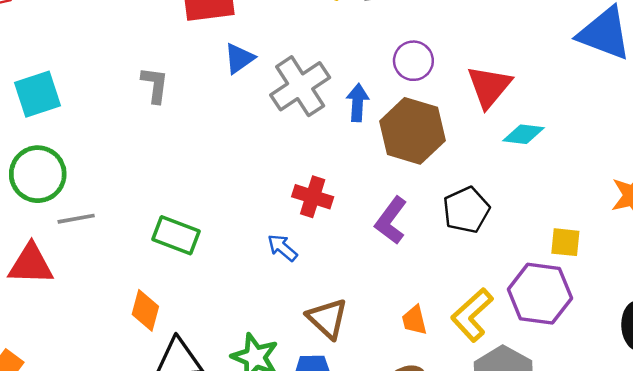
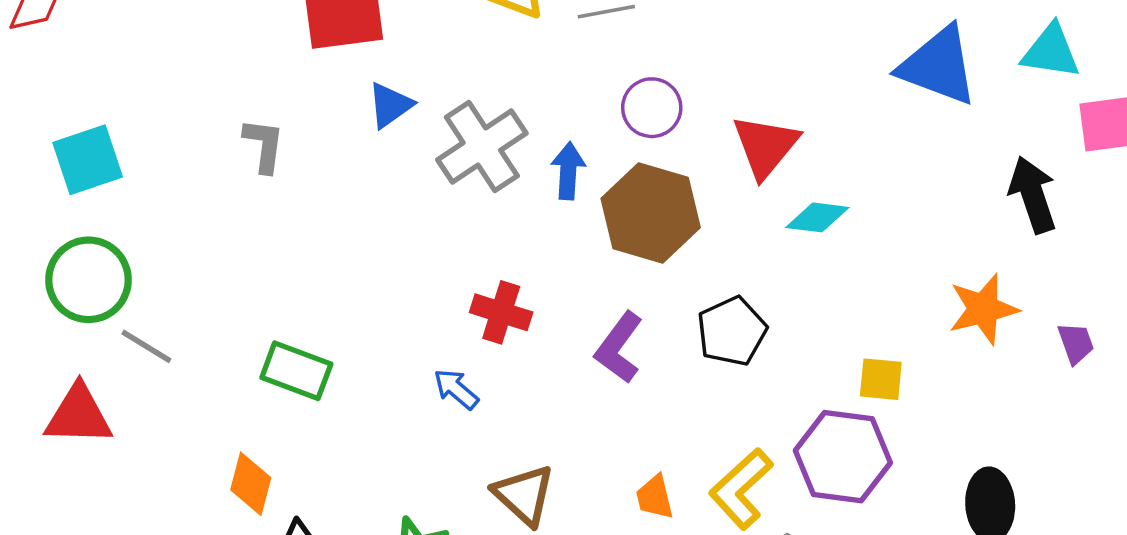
gray line: (76, 219) -> (146, 346), turned 42

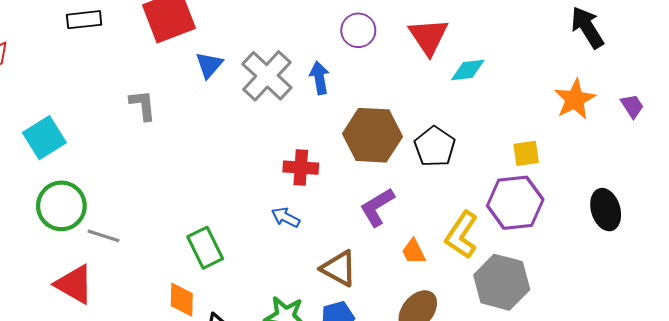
brown hexagon: (651, 213) -> (372, 135), moved
purple L-shape: (619, 348) -> (377, 207), moved, turned 36
green rectangle: (296, 371) -> (205, 248), moved, turned 57
red triangle: (79, 415) -> (74, 284), turned 42

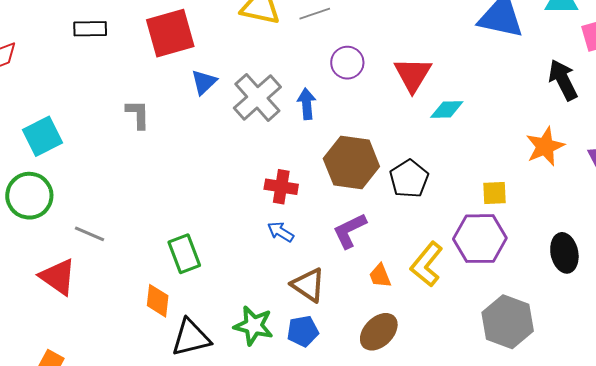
green circle: (61, 206) -> (29, 196), moved
blue arrow: (286, 217) -> (281, 232), moved
gray hexagon: (502, 282) -> (508, 322), moved

